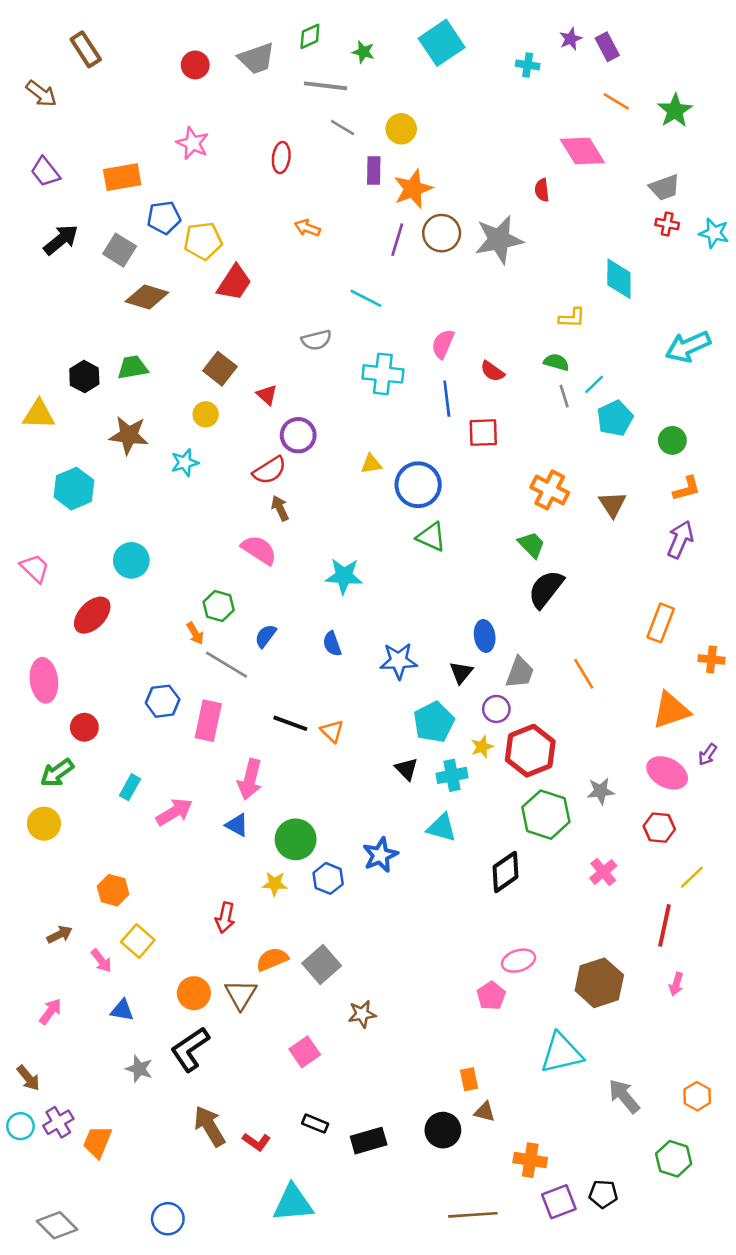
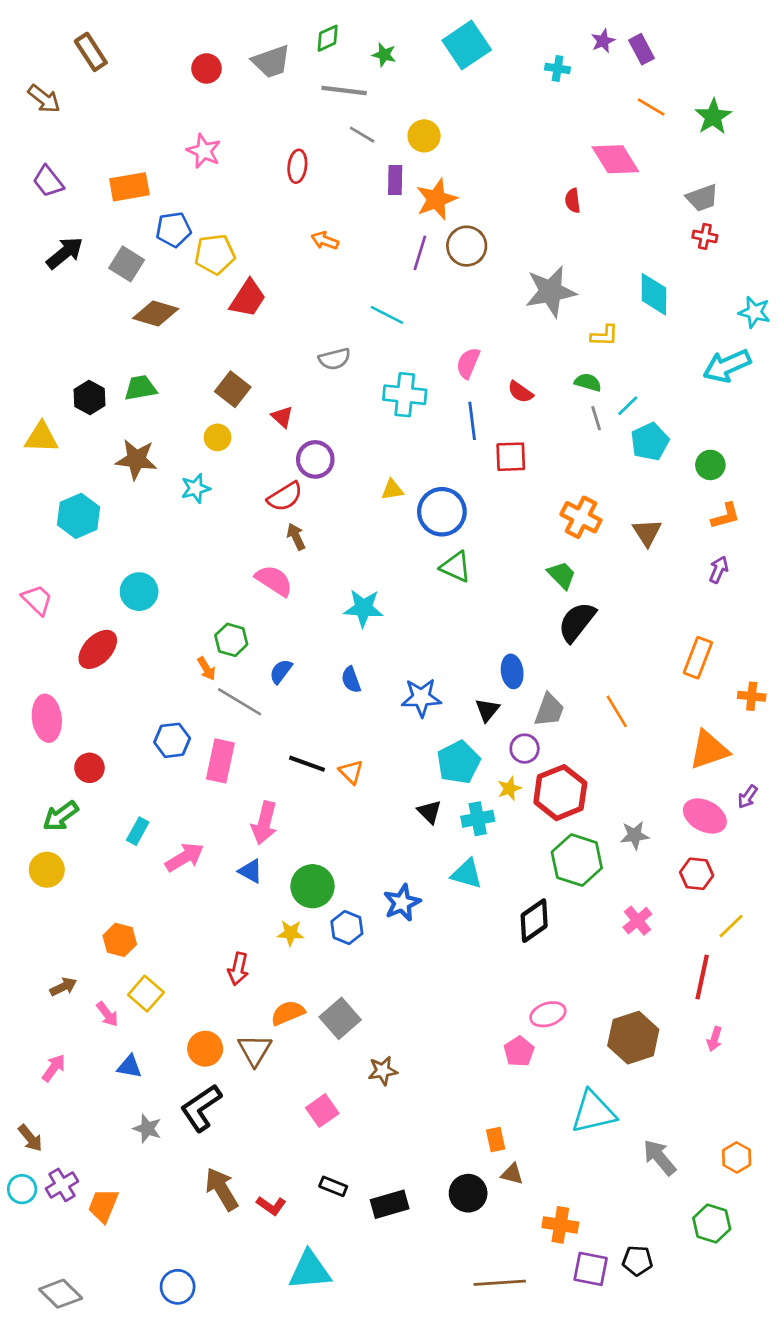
cyan star: (714, 233) -> (754, 312), moved
gray star: (499, 240) -> (551, 291), moved
purple arrow: (680, 540) -> (719, 570), size x0.7
purple square: (559, 1202) -> (591, 1269), turned 32

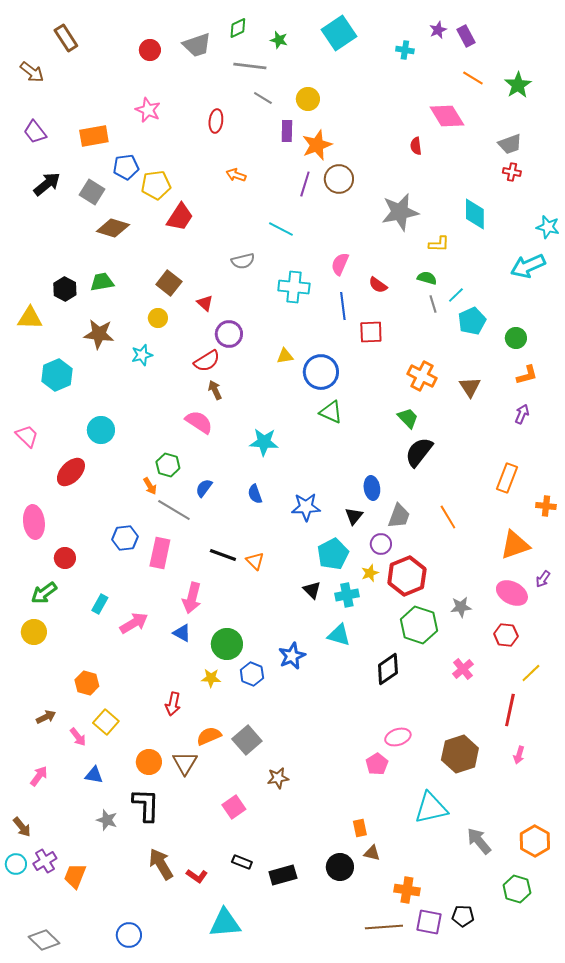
black L-shape: (201, 1108) -> (146, 805), turned 126
orange hexagon: (737, 1157) -> (535, 841), size x1.4
brown line: (500, 1283) -> (384, 927), moved

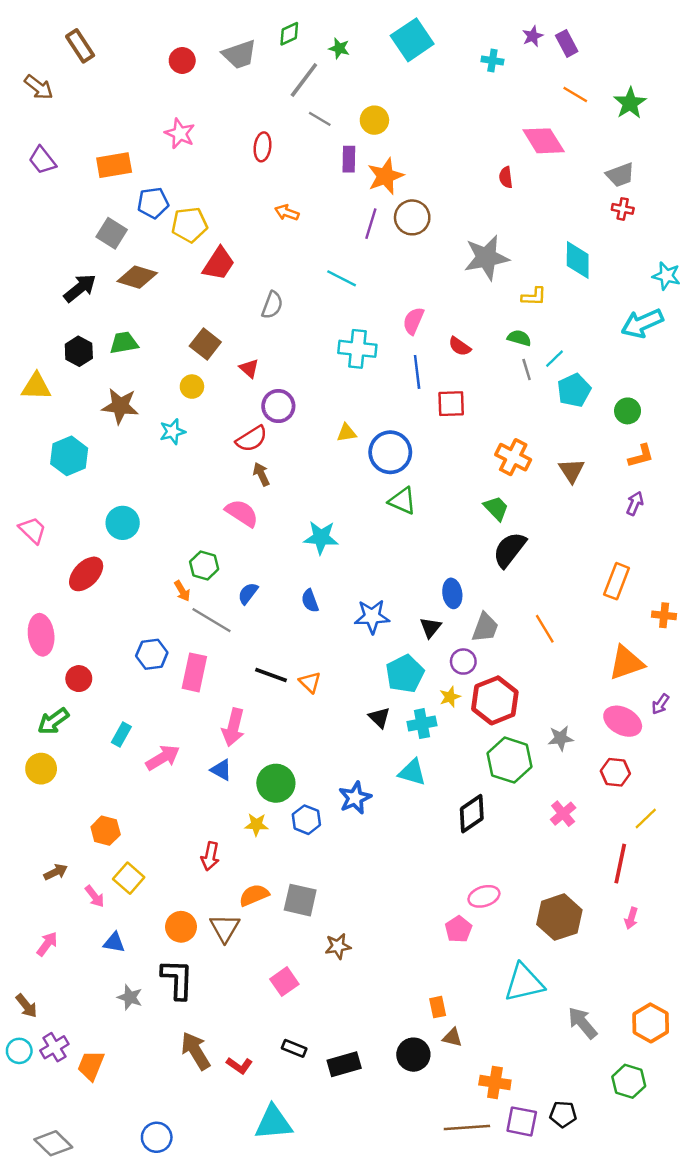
gray line: (250, 66) -> (304, 80), turned -60
black arrow: (47, 184) -> (80, 288), moved
gray semicircle: (243, 261) -> (272, 305), moved, turned -55
gray square: (247, 740) -> (300, 900), turned -36

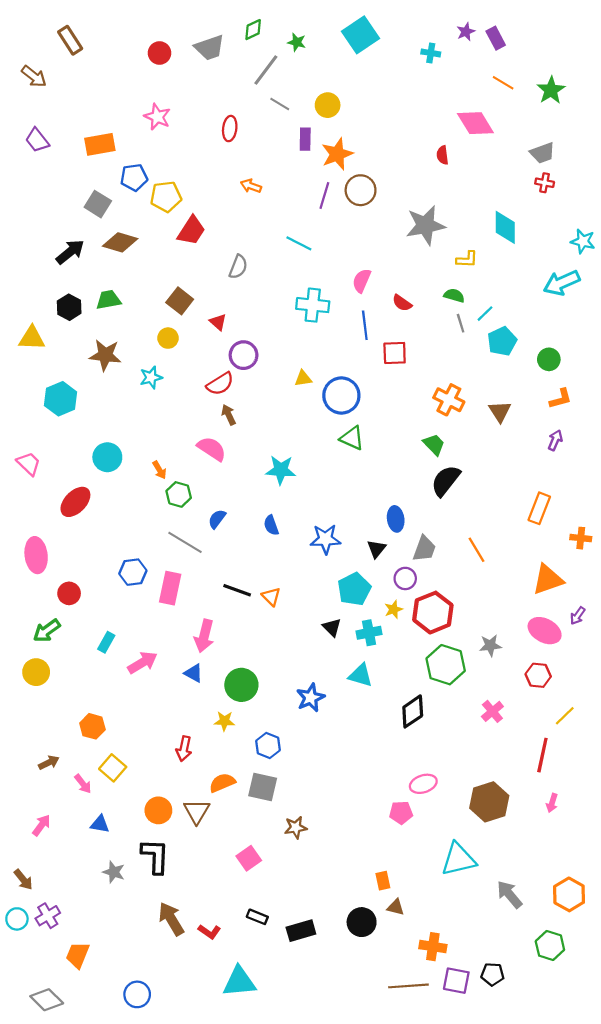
orange arrow: (182, 591) -> (159, 470), moved
blue hexagon: (306, 820) -> (268, 746), moved
pink pentagon: (458, 929) -> (401, 813), turned 30
orange trapezoid: (91, 1065) -> (78, 955), moved

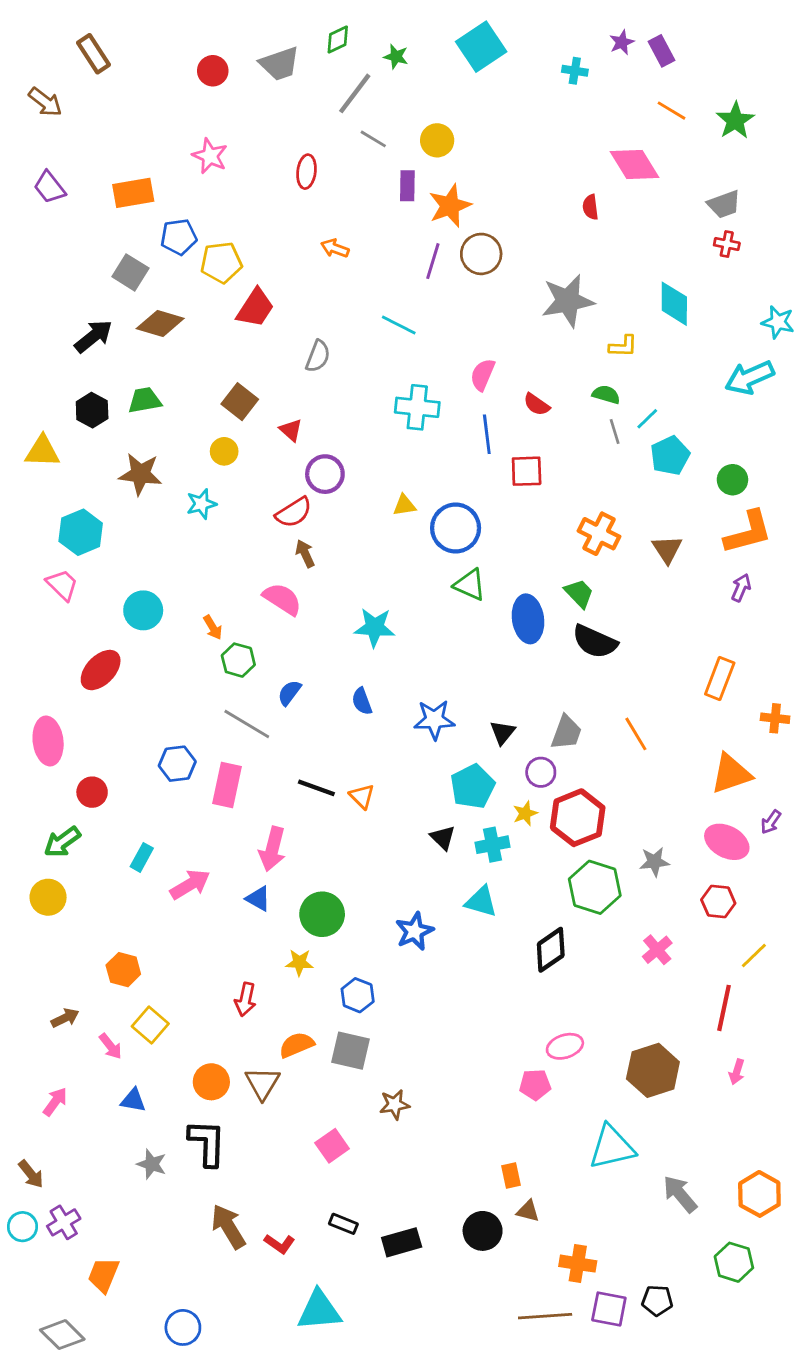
orange L-shape: (561, 399) -> (748, 532), size x1.6
pink trapezoid: (29, 464) -> (62, 585), moved
black semicircle: (446, 481) -> (595, 642), turned -104
blue ellipse: (396, 519) -> (528, 619), moved, size x1.4

